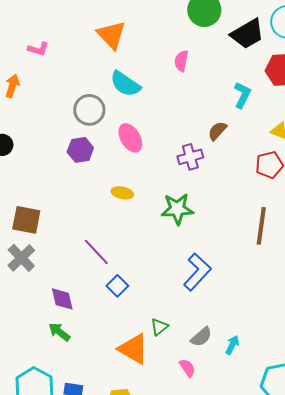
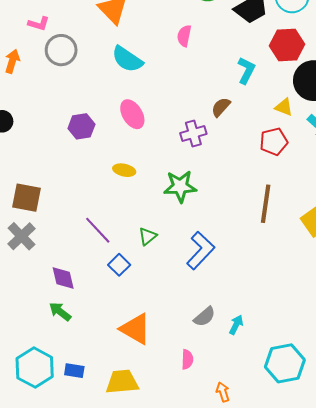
gray circle: (89, 110) -> (61, 50), moved
green triangle: (159, 327) -> (148, 236), moved
pink semicircle: (187, 368) -> (187, 359), moved, turned 36

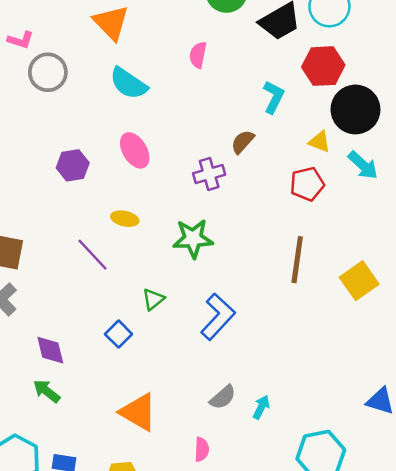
purple line: (98, 230) -> (93, 255), moved

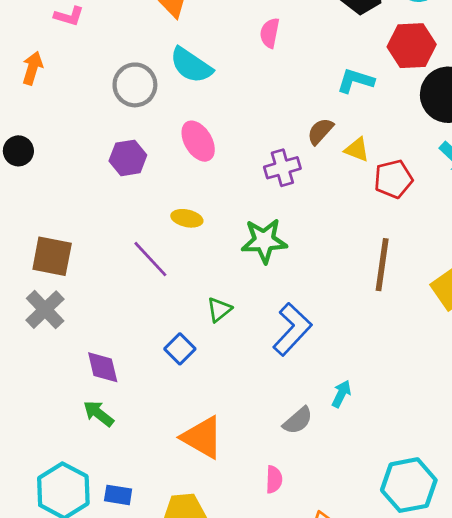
gray circle: (48, 72) -> (135, 85), moved
cyan L-shape: (274, 97) -> (355, 81), turned -100
yellow triangle: (320, 142) -> (357, 150), moved
cyan arrow: (261, 407) -> (341, 394), moved

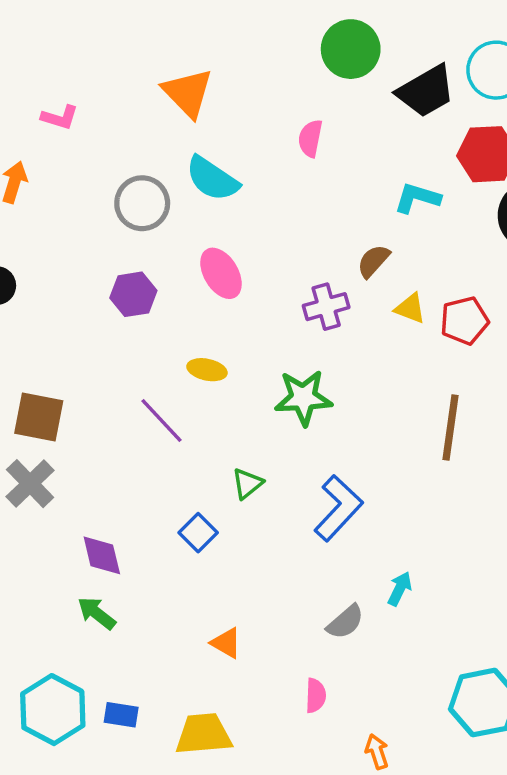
yellow triangle: (357, 150) -> (410, 308), moved
orange triangle: (202, 437) -> (226, 643), size x0.6

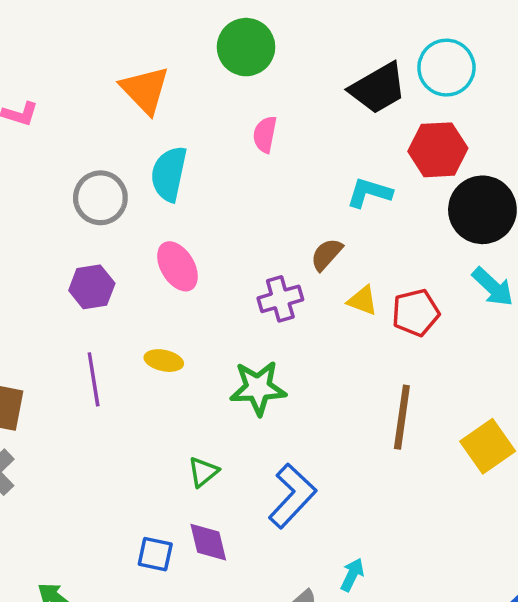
green circle: (351, 49) -> (246, 47), moved
cyan semicircle: (212, 179) -> (169, 174), turned 68
purple line: (161, 420) -> (94, 379), moved, turned 34
blue square: (198, 533) -> (155, 554), moved, turned -33
purple diamond: (102, 555) -> (208, 542), moved

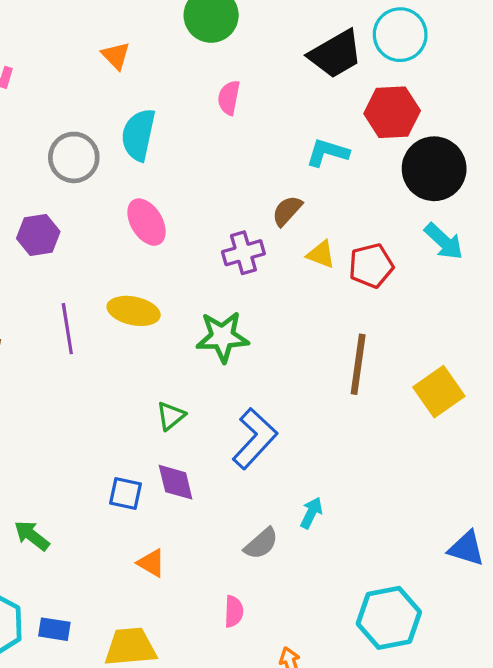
orange triangle: (145, 90) -> (116, 56), size x0.6
purple hexagon: (92, 287) -> (38, 235), moved
yellow ellipse: (164, 361) -> (134, 311), size x1.4

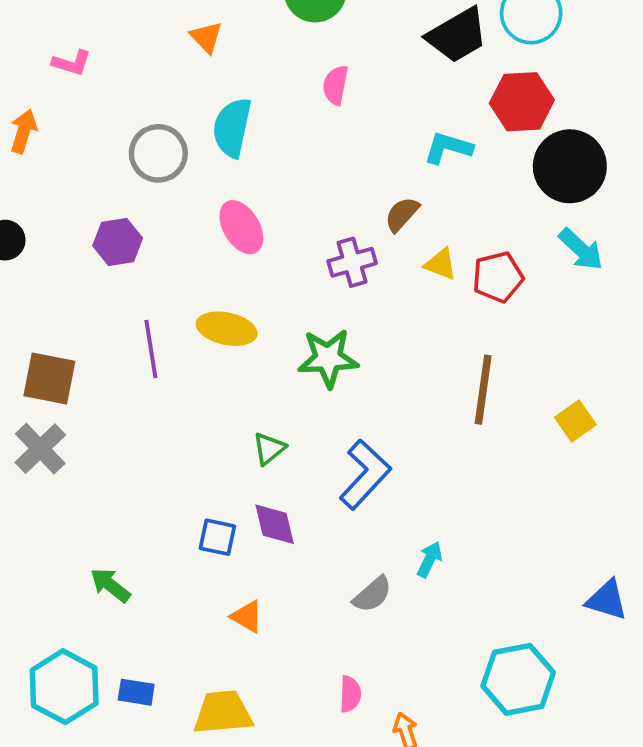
yellow square: (439, 392) -> (575, 421), size x0.7
pink semicircle: (234, 611) -> (350, 694), moved

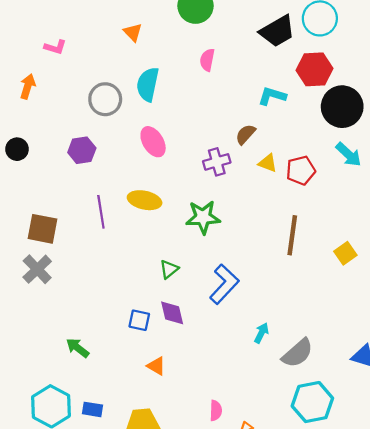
gray semicircle: (372, 594) -> (298, 353), moved, size x1.4

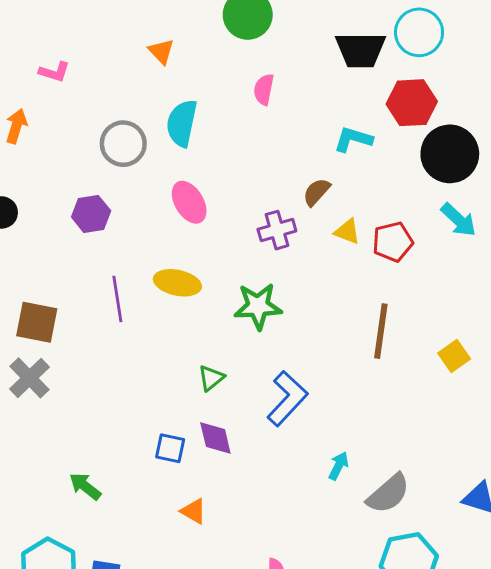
black trapezoid: (277, 31) -> (360, 50), turned 30

